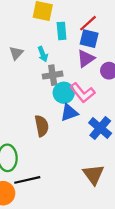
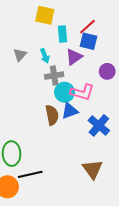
purple triangle: (86, 59) -> (74, 57), moved
pink L-shape: (82, 93) -> (82, 92), turned -35
brown semicircle: (42, 126) -> (52, 115), moved

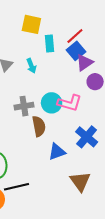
blue square: (88, 41) -> (76, 51), turned 36
purple triangle: (74, 57) -> (84, 63), moved
gray cross: (54, 76) -> (24, 106), moved
blue triangle: (70, 111) -> (57, 152), moved

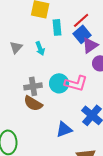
brown semicircle: (39, 126) -> (33, 103), moved, turned 132

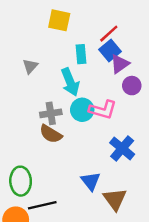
cyan rectangle: (57, 27) -> (81, 54), moved
cyan arrow: (40, 48) -> (70, 82), moved, size x1.6
blue triangle: (64, 129) -> (91, 181), moved, turned -48

